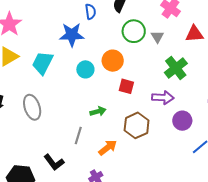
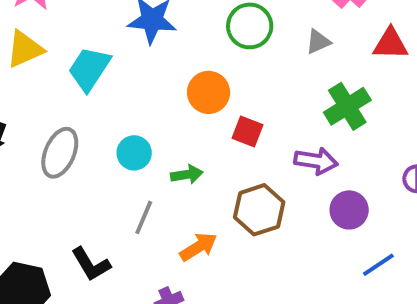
green circle: (134, 31) -> (250, 26), moved
gray triangle: (157, 37) -> (318, 42), turned 32
orange circle: (113, 61) -> (209, 92), moved
cyan circle: (85, 69) -> (134, 153), moved
gray ellipse: (32, 107) -> (60, 153), turned 35

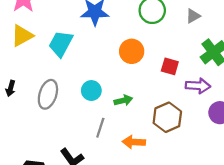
red square: (248, 132) -> (170, 66), moved
orange arrow: (198, 247) -> (134, 142), turned -140

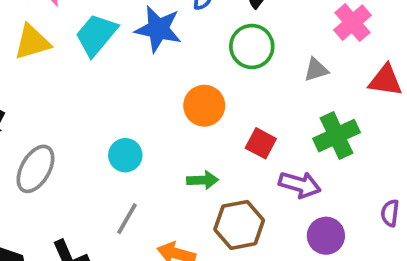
cyan trapezoid: (61, 44) -> (96, 35), moved
gray ellipse: (48, 94) -> (35, 169), moved
green arrow: (123, 100) -> (203, 180), moved

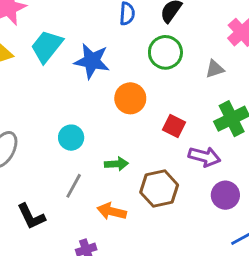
blue star: (158, 29) -> (92, 61), moved
green arrow: (203, 180) -> (116, 164), moved

